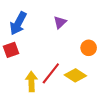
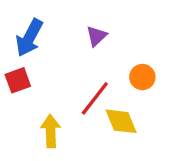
red line: (51, 73) -> (95, 98), moved
yellow diamond: (75, 75) -> (121, 121), turned 35

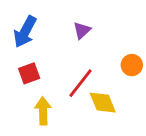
orange circle: (142, 77) -> (132, 65), moved
red square: (18, 80) -> (29, 73), moved

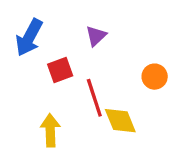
red square: (29, 73) -> (60, 70), moved
red line: (80, 83) -> (94, 98), turned -56

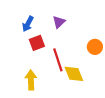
blue arrow: (29, 37) -> (28, 24), moved, size x0.7

